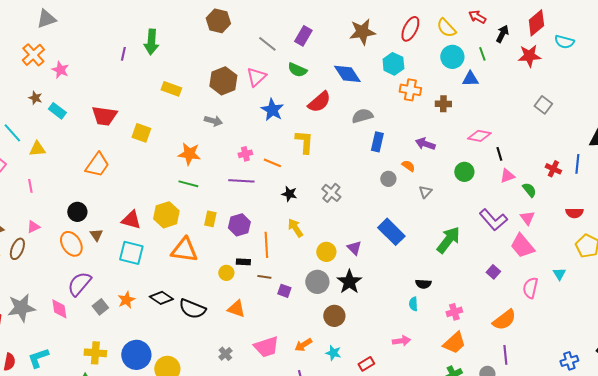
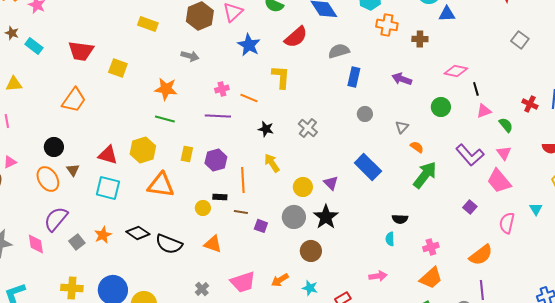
orange semicircle: (408, 166) -> (417, 147), moved

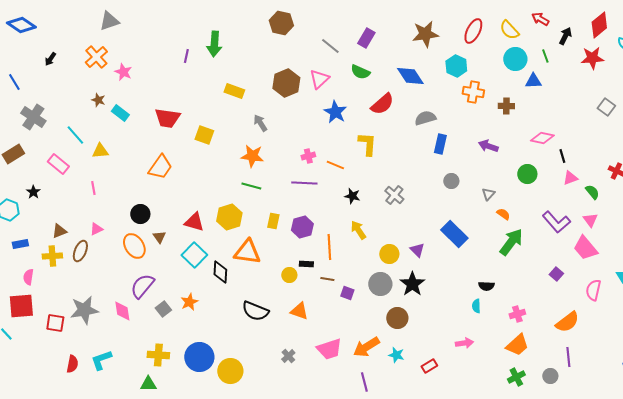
gray arrow: (190, 56) -> (260, 123), moved, turned -138
cyan square: (108, 188) -> (194, 255), turned 30
black diamond: (138, 233) -> (220, 272), moved, turned 60
orange arrow: (280, 280) -> (366, 347), size x1.5

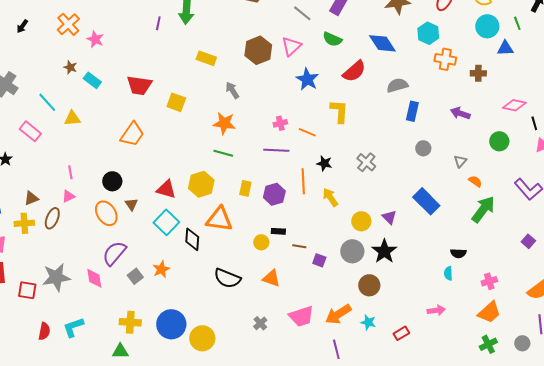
pink line: (93, 188) -> (70, 172), moved
orange line: (329, 247) -> (303, 181), moved

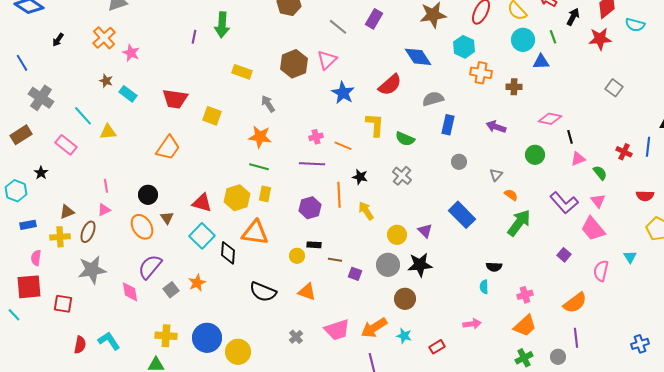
green semicircle: (332, 39) -> (405, 139), moved
yellow rectangle: (245, 188) -> (265, 194), moved
black star: (384, 251) -> (420, 265), turned 30
gray star: (56, 277) -> (92, 270), moved
cyan L-shape: (73, 327) -> (109, 341), turned 75

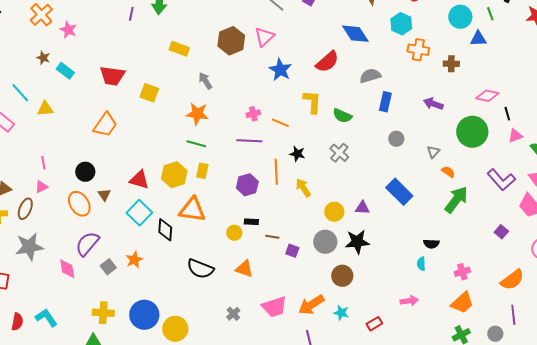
green circle: (535, 155) -> (472, 132), size x1.6
purple triangle: (425, 231) -> (362, 208), turned -42

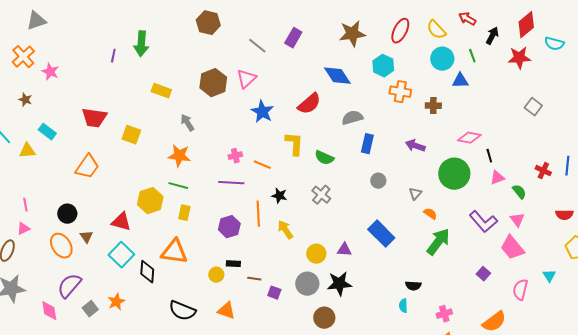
cyan rectangle: (65, 71) -> (47, 132), moved
yellow hexagon: (174, 175) -> (150, 201), moved

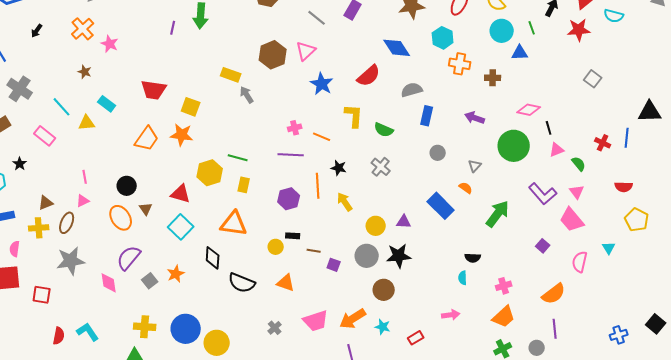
yellow rectangle: (161, 91) -> (231, 75), moved
orange star: (179, 156) -> (182, 135), moved
orange semicircle: (430, 214) -> (466, 188), moved
black diamond: (147, 272) -> (213, 258), moved

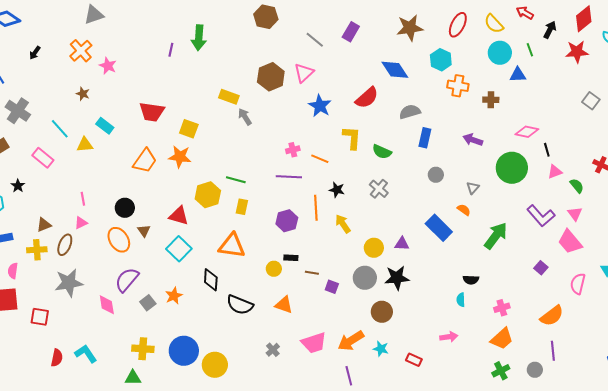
red rectangle: (416, 338) -> (414, 360), turned 56

